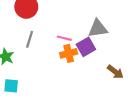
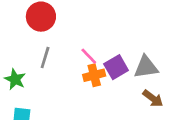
gray triangle: (98, 28) -> (146, 67), moved
pink line: (64, 38) -> (89, 56), turned 32

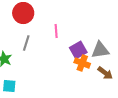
pink line: (89, 56) -> (56, 31), moved, turned 40
orange cross: (94, 75) -> (82, 63), moved, turned 35

